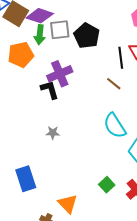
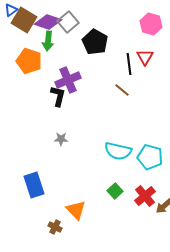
gray square: (60, 30) -> (68, 22), moved, turned -35
orange pentagon: (21, 55) -> (29, 61), turned 30
black L-shape: (50, 90) -> (58, 96), turned 30
cyan semicircle: (115, 126) -> (118, 151), moved, turned -44

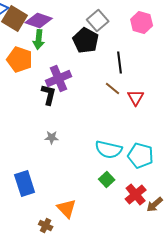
gray square: (68, 22) -> (98, 20), moved
red triangle: (145, 57) -> (136, 98), moved
green square: (115, 191) -> (107, 180), moved

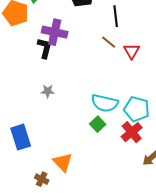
purple cross: (59, 78) -> (55, 32), turned 35
green square: (107, 180) -> (98, 124), moved
red cross: (136, 194) -> (132, 132), moved

